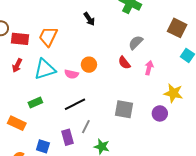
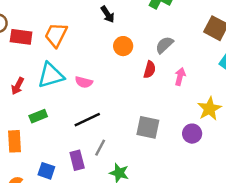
red semicircle: (124, 63) -> (150, 70), turned -128
red arrow: (17, 65) -> (18, 86), moved
orange circle: (89, 65) -> (123, 46), moved
yellow star: (173, 93) -> (209, 109), turned 30
orange rectangle: (17, 123) -> (15, 141), turned 60

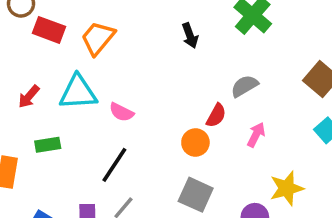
black arrow: (108, 14) -> (190, 36), moved
orange circle: (123, 46) -> (195, 143), moved
black line: (87, 120) -> (114, 165), turned -44

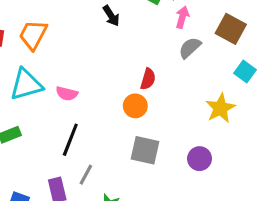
gray semicircle: (244, 86) -> (190, 48), moved
pink arrow: (256, 135) -> (182, 17), moved
yellow star: (287, 188) -> (220, 108), moved

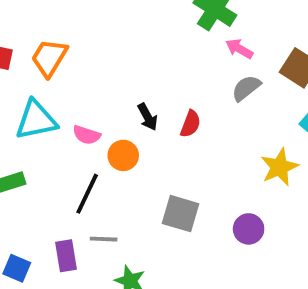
black arrow: (111, 16) -> (148, 117), moved
pink arrow: (182, 17) -> (239, 49), turned -80
orange circle: (135, 106) -> (123, 155), moved
gray line: (86, 175) -> (104, 239), turned 60

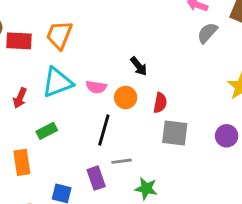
red semicircle: (190, 124) -> (160, 103), moved

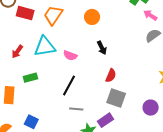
orange circle: (126, 97) -> (92, 17), moved
purple rectangle: (96, 178) -> (105, 120), moved, turned 63

